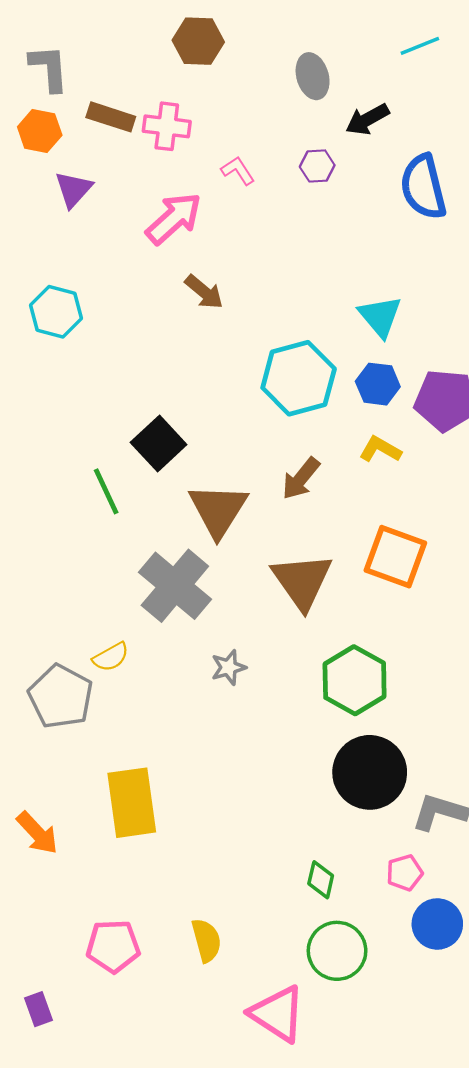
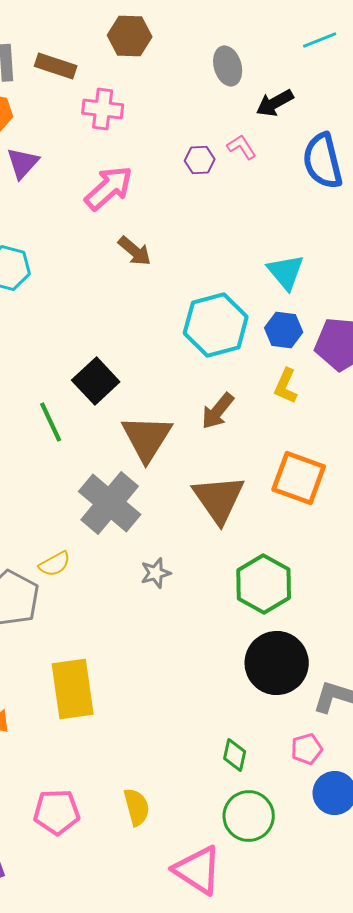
brown rectangle: (111, 117) -> (56, 66), moved
purple hexagon: (317, 166) -> (200, 160), moved
pink L-shape: (238, 171) -> (242, 147), moved
yellow L-shape: (380, 449) -> (286, 386), turned -96

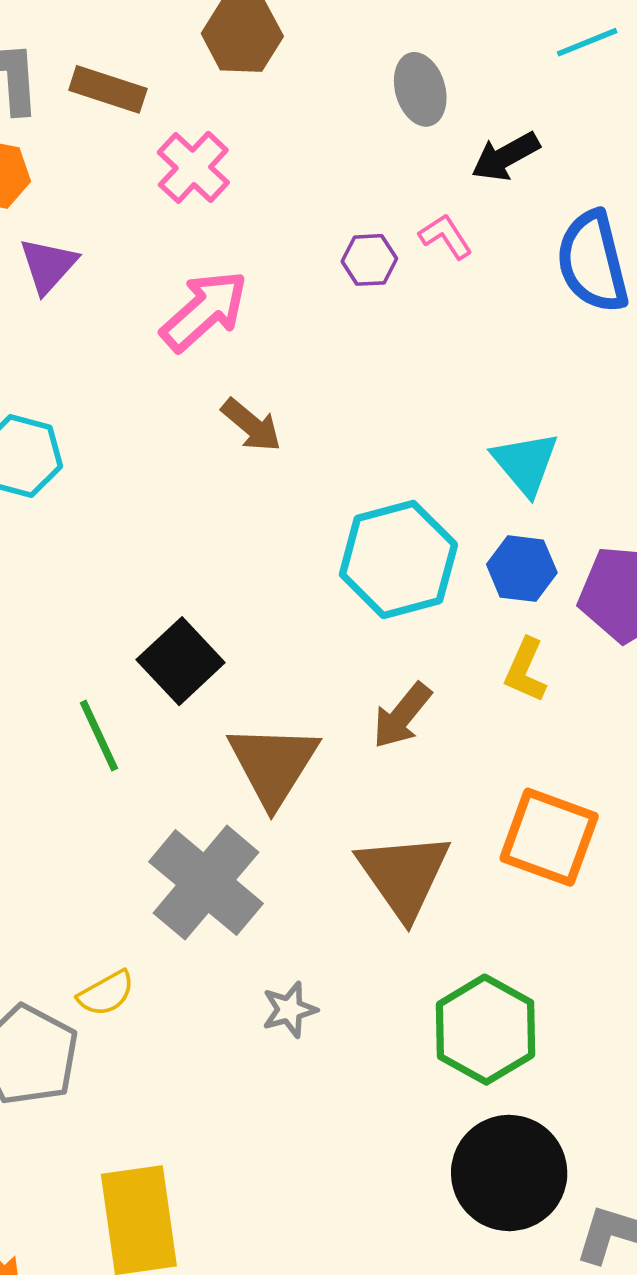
pink cross: (103, 109) -> (193, 167), turned 36

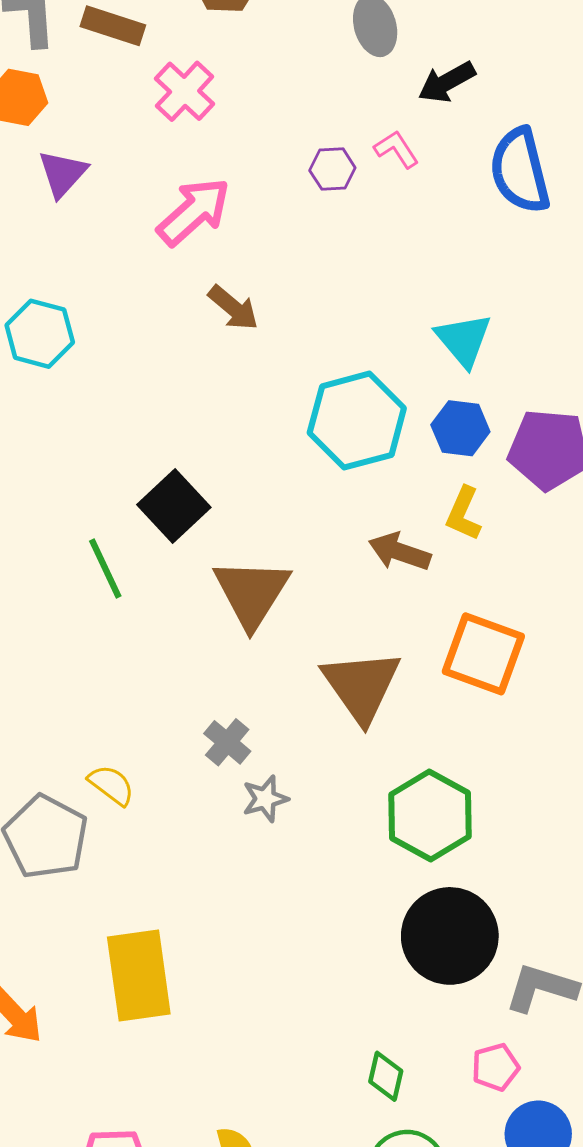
brown arrow: (402, 716) -> (399, 552), moved, turned 70
gray cross: (206, 883) -> (227, 742), moved, size x0.5
yellow semicircle: (106, 993) -> (111, 785), turned -114

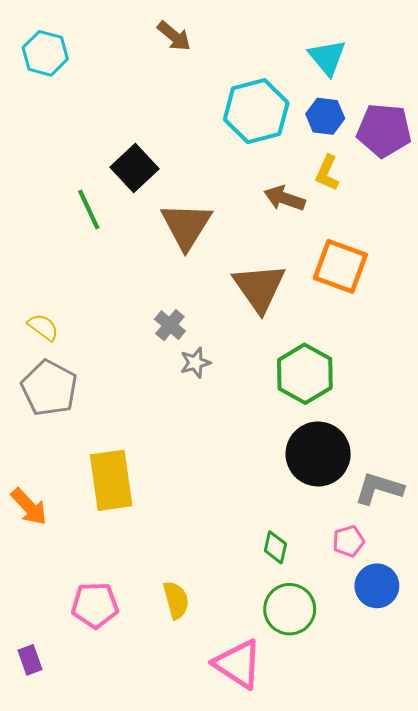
yellow semicircle: (111, 785) -> (43, 327), moved

